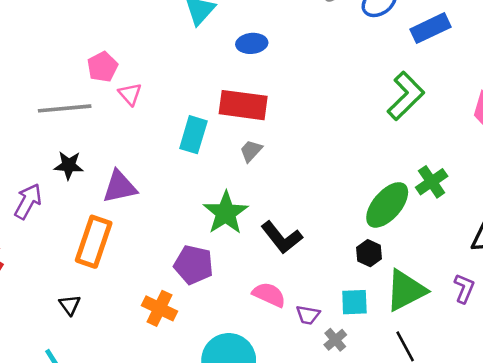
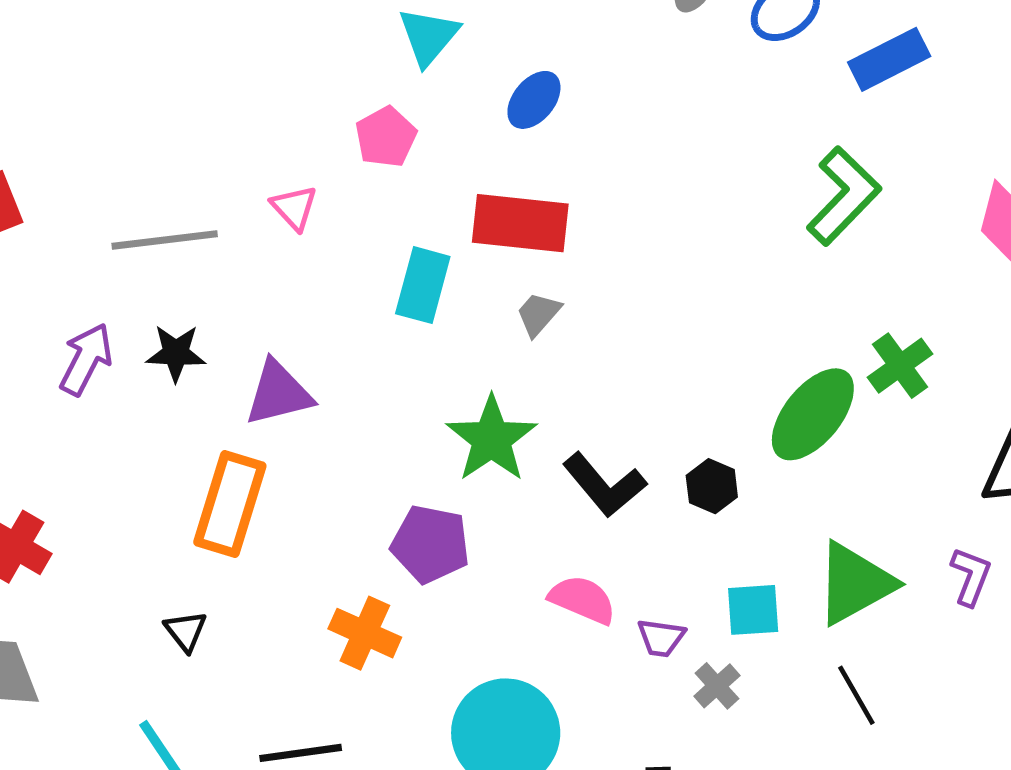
blue ellipse: (252, 43) -> (534, 100), turned -44
pink pentagon: (102, 67) -> (386, 137), moved
purple arrow: (28, 201) -> (86, 359), moved
black hexagon: (369, 253) -> (712, 486), moved

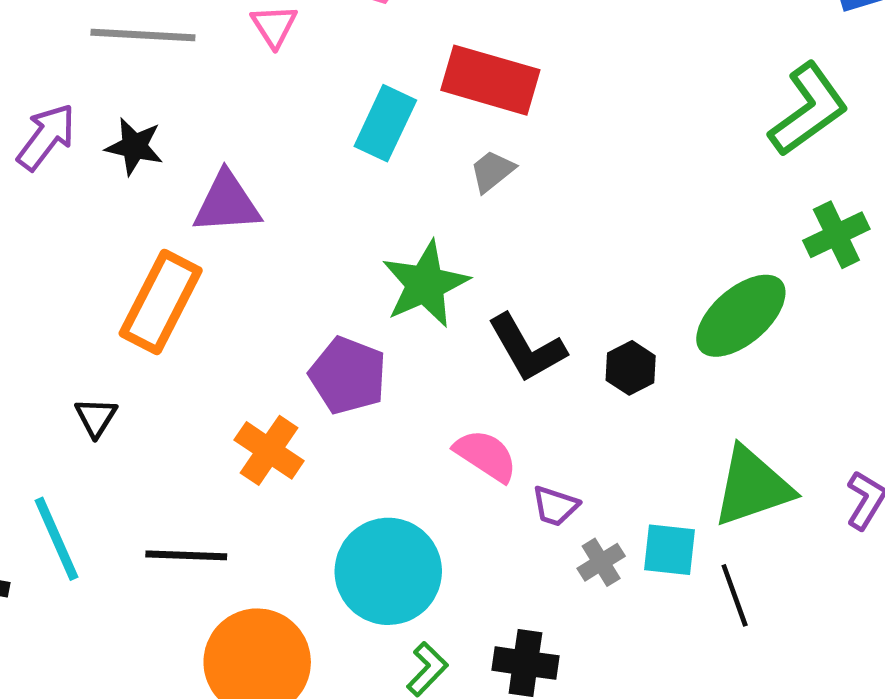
green cross: (900, 366) -> (836, 235), moved
cyan square: (753, 610) -> (669, 550), moved

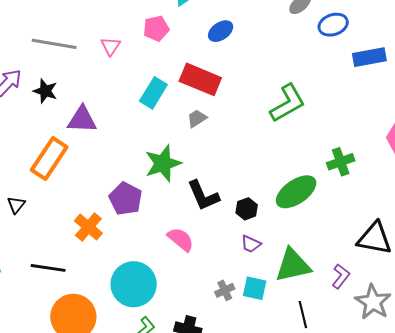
green L-shape: (808, 110) -> (288, 103), moved
purple trapezoid: (555, 506) -> (251, 244), moved
black line: (735, 595) -> (303, 315), moved

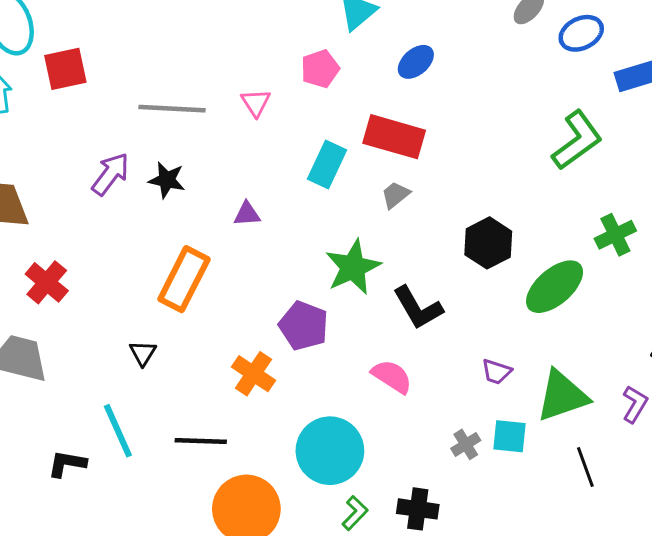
green L-shape: (288, 103) -> (577, 140), moved
purple triangle: (82, 119) -> (247, 214), moved, size x0.6
black hexagon: (247, 209) -> (488, 243), moved, size x1.5

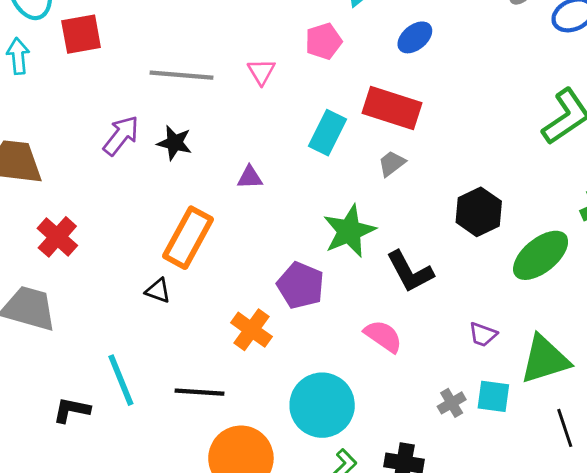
black triangle: (143, 353) -> (158, 291), moved, turned -44

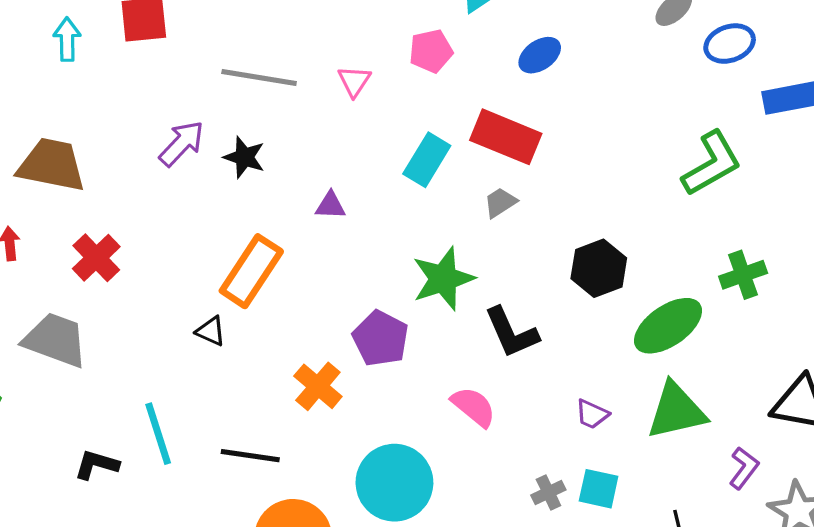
green triangle: (545, 359) -> (676, 411), moved

